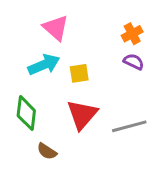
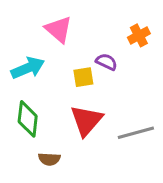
purple semicircle: (134, 62) -> (106, 62), moved
cyan arrow: (44, 65) -> (28, 68), moved
brown semicircle: (47, 151) -> (49, 159), turned -30

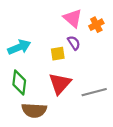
pink triangle: (59, 29) -> (73, 18), moved
purple semicircle: (106, 62) -> (74, 43), turned 32
brown semicircle: (49, 159) -> (34, 110), size x1.6

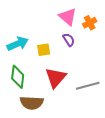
yellow square: (58, 54) -> (44, 50), moved

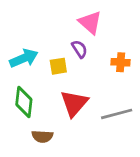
orange cross: (90, 23) -> (121, 62), moved, turned 32
purple semicircle: (69, 40) -> (79, 49), moved
brown semicircle: (32, 103) -> (42, 136), size x0.7

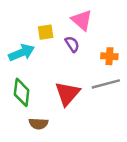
yellow square: (58, 66) -> (46, 32), moved
gray line: (117, 114) -> (106, 84), moved

